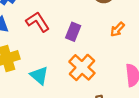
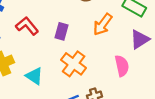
orange arrow: (117, 29) -> (103, 24), size x1.5

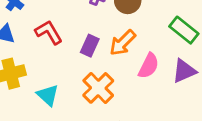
orange arrow: (103, 24) -> (123, 43), moved
pink semicircle: (122, 66) -> (149, 66), moved, turned 30

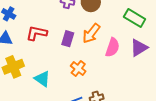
red L-shape: (49, 32) -> (37, 33), turned -40
orange cross: (98, 88) -> (78, 69), size x0.7

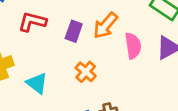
pink semicircle: (113, 47) -> (133, 46), turned -30

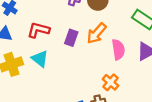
orange cross: (86, 72) -> (111, 82), moved
cyan triangle: (37, 83) -> (40, 59), moved

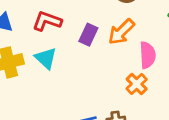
orange cross: (111, 82) -> (137, 84), moved

